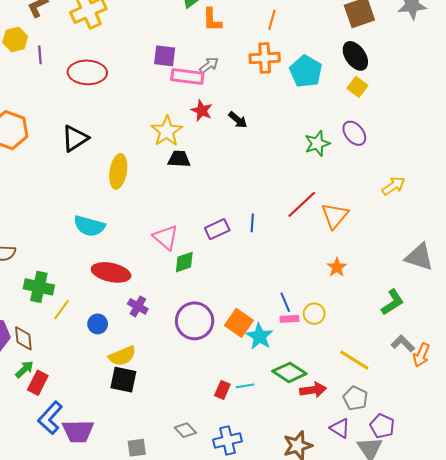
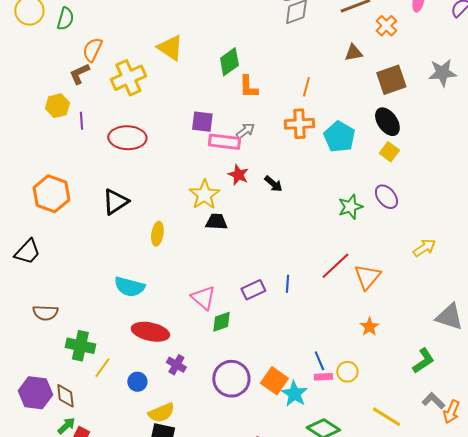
yellow ellipse: (118, 171) -> (157, 234), size x0.7

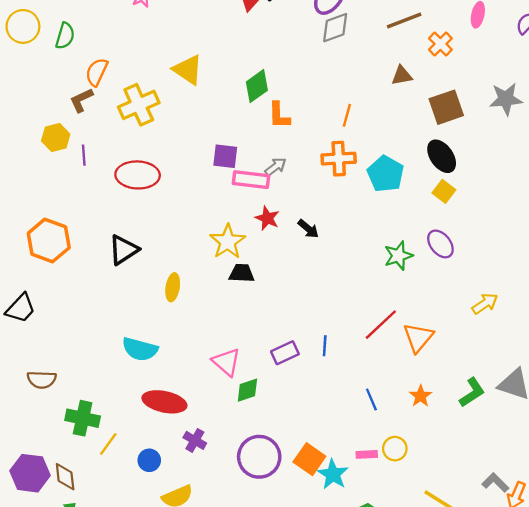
blue line: (319, 361) -> (371, 399), moved
green L-shape: (423, 361) -> (472, 392), moved

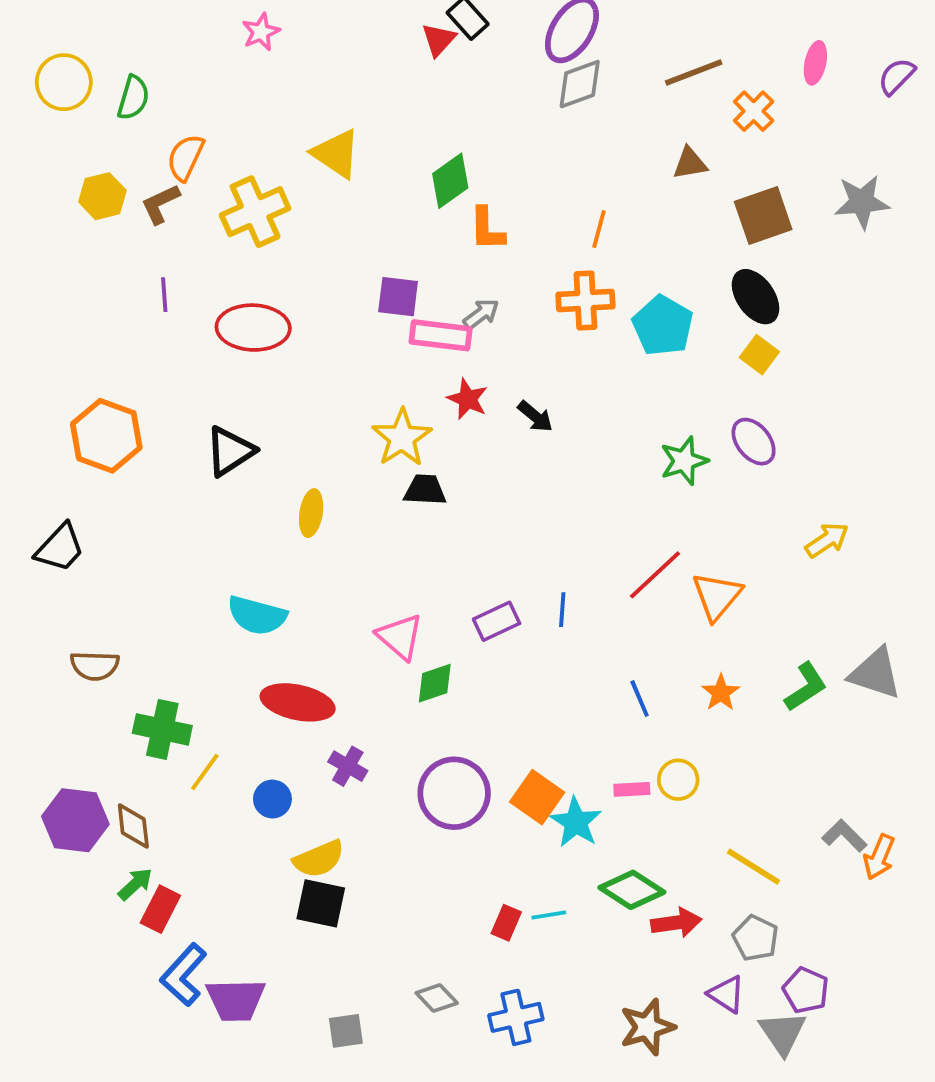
yellow hexagon: (56, 138) -> (102, 196), moved

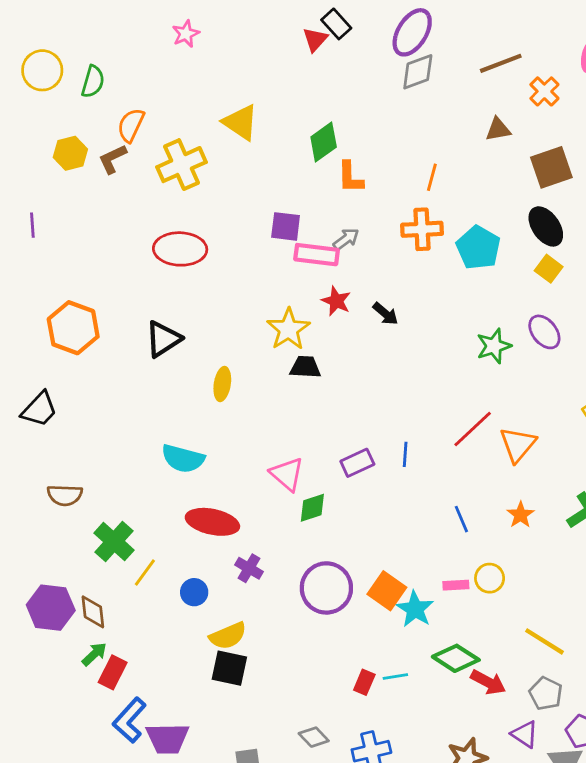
purple line: (164, 295) -> (32, 225), moved
green cross: (162, 729) -> (114, 542), turned 30
red arrow: (676, 923) -> (488, 682), turned 36

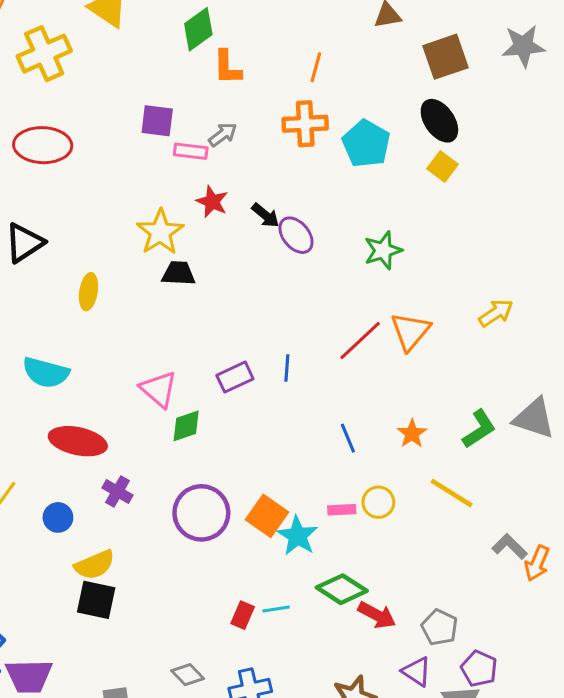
pink rectangle: (317, 255) -> (191, 151), size x0.7
purple ellipse: (544, 332) -> (296, 235), moved
orange triangle: (518, 444) -> (410, 331), moved
yellow line: (544, 641) -> (452, 493), moved

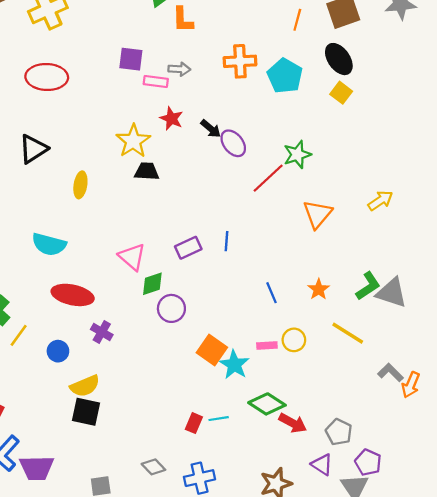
orange line: (316, 67) -> (297, 20), moved
gray arrow: (223, 134) -> (179, 69), turned 40
red line: (360, 340) -> (268, 178), moved
gray triangle: (534, 418) -> (392, 293), moved
purple circle: (201, 513) -> (171, 308), moved, size x0.7

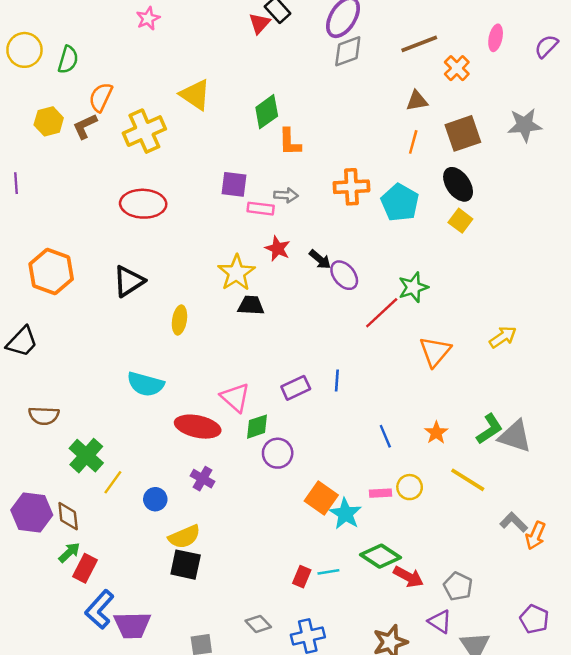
red ellipse: (73, 295) -> (198, 427), moved
purple pentagon: (368, 462) -> (534, 619), moved

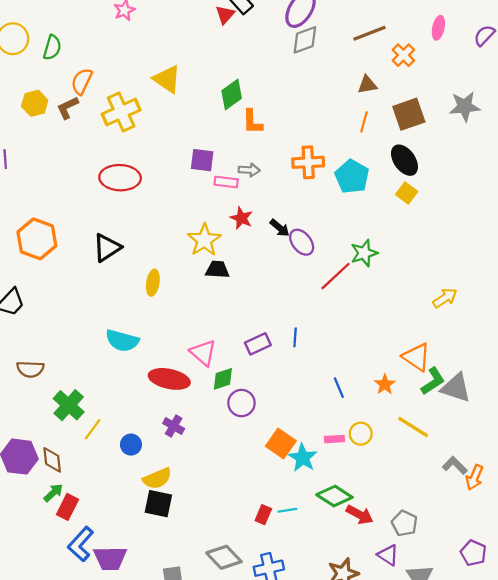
orange triangle: (435, 351) -> (417, 357), moved, turned -36
gray diamond: (258, 624) -> (224, 557), size x1.5

